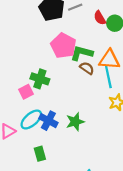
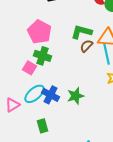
pink pentagon: (63, 46) -> (40, 32), moved
brown semicircle: (87, 68) -> (86, 46), turned -80
pink square: (26, 92) -> (30, 68), turned -32

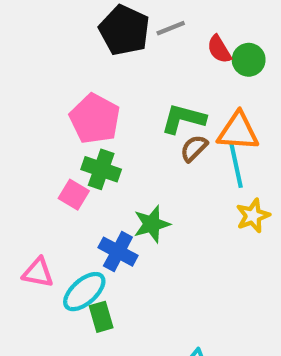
cyan ellipse: (34, 94) -> (84, 292), moved
green star: (76, 96) -> (152, 224), moved
pink triangle: (12, 105) -> (38, 273), turned 42

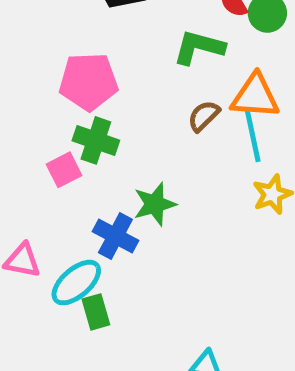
pink pentagon: (95, 119) -> (89, 82), turned -30
green L-shape: (183, 119) -> (199, 47), moved
pink square: (74, 195) -> (64, 170), turned 32

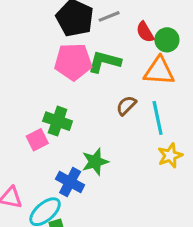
green L-shape: (199, 47) -> (104, 62), moved
pink pentagon: (89, 82) -> (73, 62), moved
orange triangle: (255, 96) -> (159, 71), moved

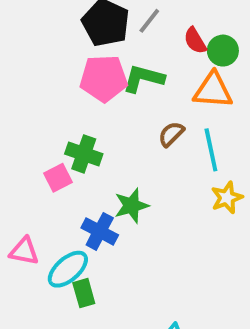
gray line: (109, 16) -> (149, 21), turned -30

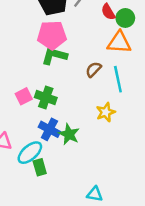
green L-shape: (143, 78) -> (54, 56), moved
green cross: (84, 154) -> (46, 98), moved
yellow star: (227, 198) -> (106, 112), moved
green star: (131, 206) -> (69, 134), moved, turned -30

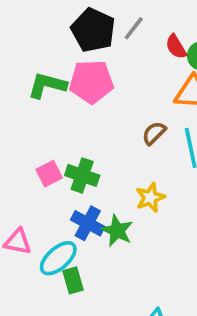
green L-shape: (54, 56) -> (47, 85), moved
yellow star: (106, 112) -> (150, 198), moved

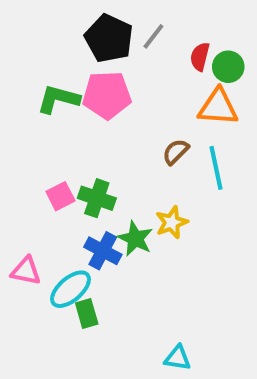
red semicircle: (176, 47) -> (200, 57), turned 45
green star: (117, 231) -> (135, 239), moved

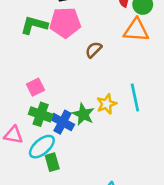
brown semicircle: (176, 152) -> (94, 50), moved
cyan line: (216, 168) -> (135, 97), moved
green cross: (97, 198) -> (41, 114), moved

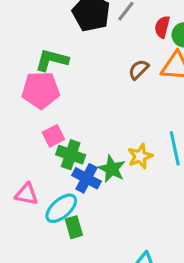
pink pentagon: (65, 23) -> (41, 90), moved
brown semicircle: (94, 50) -> (139, 70), moved
green cross: (41, 114) -> (71, 155), moved

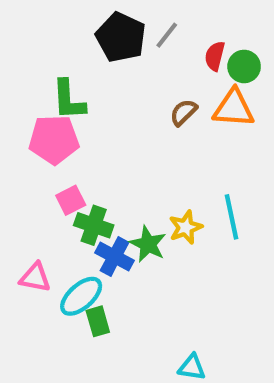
green L-shape: (52, 60) -> (69, 100), turned -108

